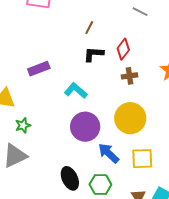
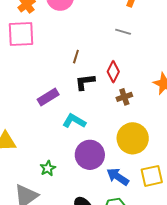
purple rectangle: (39, 69) -> (48, 97), moved
green star: (23, 125) -> (48, 168), moved

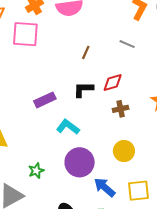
brown line: (76, 57) -> (86, 52), moved
red diamond: (113, 72) -> (113, 83), turned 40
yellow circle: (133, 138) -> (124, 151), size x0.7

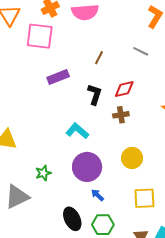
black L-shape: (83, 89) -> (95, 94), turned 105
purple rectangle: (45, 100) -> (58, 77), moved
brown cross: (121, 109) -> (121, 115), moved
blue arrow: (105, 187) -> (98, 195), moved, size x0.6

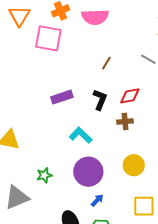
purple rectangle: (58, 77) -> (62, 97), moved
blue arrow: (98, 195) -> (97, 200), turned 88

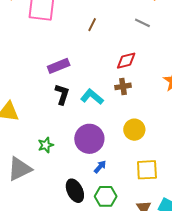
brown line: (106, 63) -> (92, 25), moved
black L-shape: (100, 100) -> (62, 94), moved
cyan L-shape: (81, 135) -> (92, 97), moved

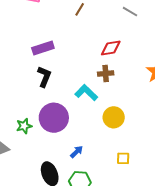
cyan L-shape: (92, 97) -> (86, 93), moved
purple circle: (89, 139) -> (54, 118), moved
yellow square: (147, 170) -> (123, 158), size x0.6

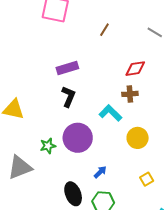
yellow square: (123, 158) -> (147, 179), turned -32

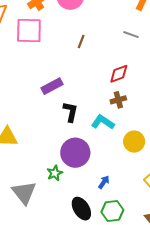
black L-shape: (69, 97) -> (71, 112), moved
green star: (48, 146) -> (55, 173), moved
gray triangle: (20, 167) -> (24, 193), turned -36

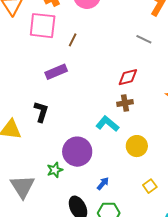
brown line: (81, 42) -> (73, 40), moved
purple rectangle: (52, 86) -> (56, 72), moved
black L-shape: (71, 112) -> (41, 112), moved

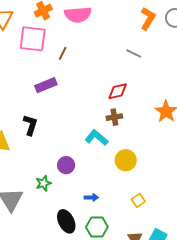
purple circle: (77, 152) -> (66, 165), size x0.6
blue arrow: (103, 184) -> (91, 197), turned 48

